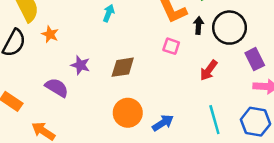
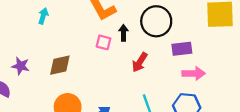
black arrow: (198, 25) -> (123, 33), moved
purple rectangle: (255, 59) -> (182, 49), turned -66

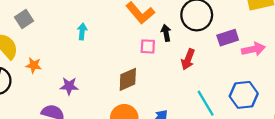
brown diamond: (60, 65) -> (128, 79), moved
pink arrow: (194, 73) -> (253, 49), moved

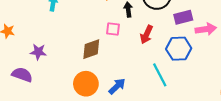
pink square: (148, 46) -> (113, 29), moved
blue hexagon: (244, 95) -> (179, 49), moved

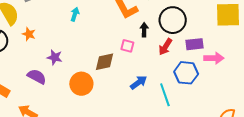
red arrow: (146, 34) -> (165, 47), moved
orange circle: (86, 84) -> (81, 84), moved
blue arrow: (117, 86) -> (139, 82), moved

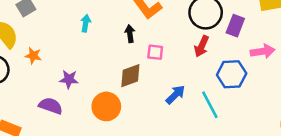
black arrow: (144, 30) -> (130, 34), moved
purple rectangle: (194, 44) -> (235, 26), moved, turned -54

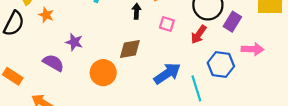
pink square: (155, 52) -> (167, 24), moved
blue arrow: (176, 95) -> (167, 74), size x1.4

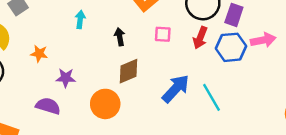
black arrow: (136, 11) -> (120, 37), moved
orange star: (46, 15) -> (39, 54), moved
blue hexagon: (221, 65) -> (231, 47), moved

